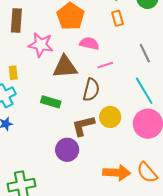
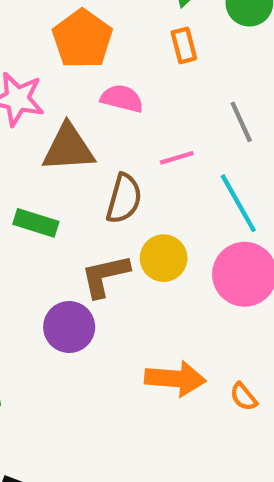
pink line: (105, 65) -> (177, 158), moved
orange semicircle: (147, 172) -> (243, 397), moved, size x0.6

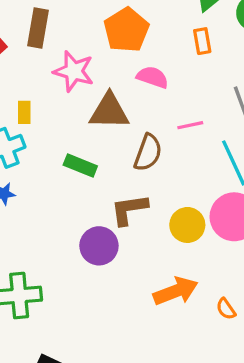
yellow circle: (164, 258) -> (187, 225), moved
orange arrow: (175, 379) -> (176, 291), turned -30

